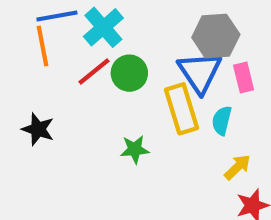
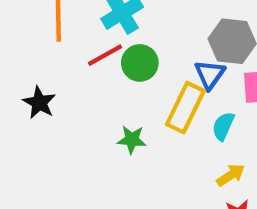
blue triangle: (200, 72) -> (210, 74), size x0.7
yellow rectangle: (182, 109) -> (185, 108), turned 33

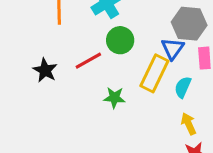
red line: (105, 55) -> (88, 61), moved
yellow arrow: (231, 175) -> (189, 124), turned -80

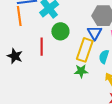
red line: (88, 61) -> (42, 47), turned -54
green star: (114, 98) -> (81, 71), moved

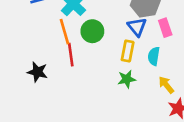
orange line: (19, 16) -> (64, 32), moved
yellow rectangle: (85, 50) -> (128, 51), size x0.7

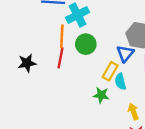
cyan semicircle: (154, 56) -> (120, 82), moved, turned -42
black star: (37, 72) -> (27, 63), turned 30

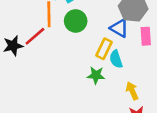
blue triangle: (125, 53) -> (119, 28), turned -36
red line: (60, 58) -> (35, 36), moved, turned 42

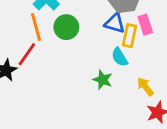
yellow rectangle: (104, 49) -> (129, 36), moved
green star: (96, 75) -> (103, 80), turned 30

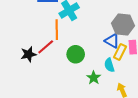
green circle: (66, 27) -> (76, 54), moved

